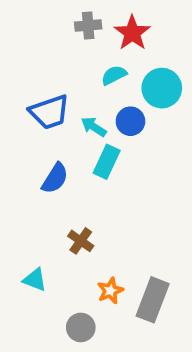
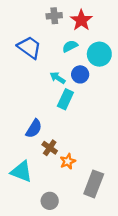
blue trapezoid: (49, 112) -> (29, 47), moved, turned -125
blue semicircle: (55, 178) -> (34, 129), moved
cyan triangle: (35, 280) -> (21, 172), size x1.5
orange star: (110, 291) -> (68, 161), moved

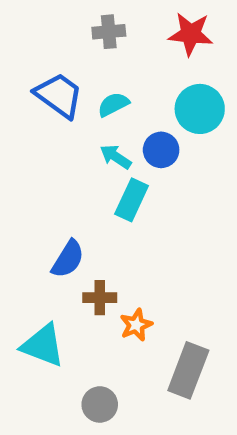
red star: (81, 20) -> (191, 34), moved, turned -30
cyan semicircle: (70, 46) -> (113, 104), moved
brown cross: (50, 148) -> (100, 298), turned -35

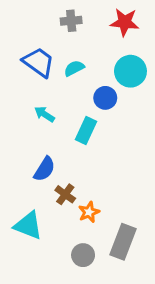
cyan arrow: (116, 157) -> (44, 114), moved
brown cross: (100, 298) -> (65, 194), turned 36
gray circle: (100, 404) -> (83, 255), moved

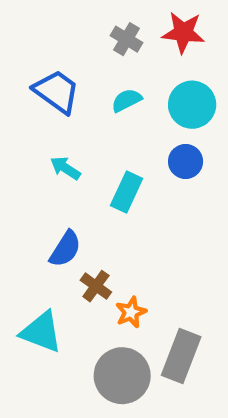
gray cross: (71, 21) -> (127, 39), moved, turned 36
cyan semicircle: (74, 68) -> (127, 100), moved
blue circle: (105, 98) -> (186, 161), moved
gray circle: (83, 255) -> (122, 376), size x1.6

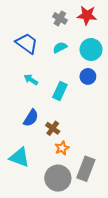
brown cross: (96, 286) -> (53, 128), moved

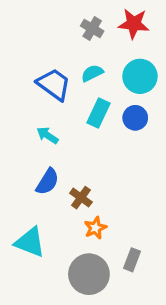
blue trapezoid: (27, 43) -> (54, 84), moved
cyan arrow: (31, 80) -> (47, 135), moved
cyan rectangle: (60, 91) -> (99, 113), moved
gray rectangle: (86, 169) -> (132, 260), size x0.6

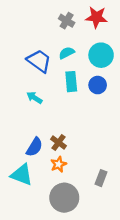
cyan rectangle: (99, 113) -> (71, 82), turned -30
blue semicircle: (47, 182) -> (34, 147), moved
orange star: (95, 228) -> (59, 164), moved
gray rectangle: (132, 260) -> (101, 178), moved

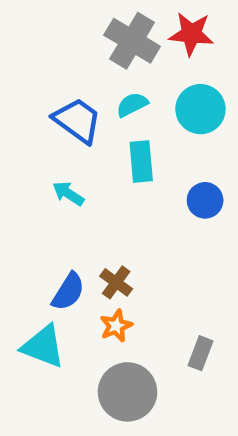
gray cross: (67, 21) -> (132, 41), size x1.6
blue circle: (98, 85) -> (205, 200), moved

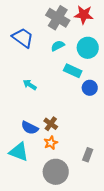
blue trapezoid: (77, 121) -> (23, 38), moved
cyan rectangle: (141, 162) -> (73, 71), moved, turned -60
blue semicircle: (68, 292) -> (30, 128), turned 84

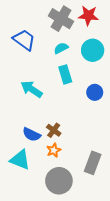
cyan rectangle: (73, 71) -> (65, 74), moved, turned 48
cyan arrow: (30, 85) -> (32, 89), size x1.5
gray rectangle: (88, 155) -> (93, 163), size x1.5

